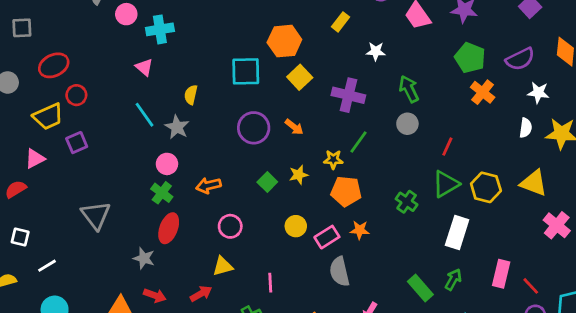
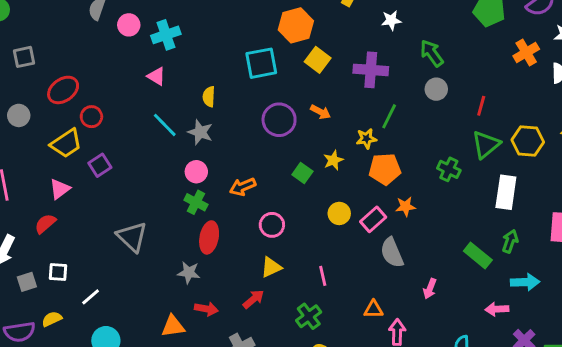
orange cross: (483, 92) -> (526, 53), moved, turned 30

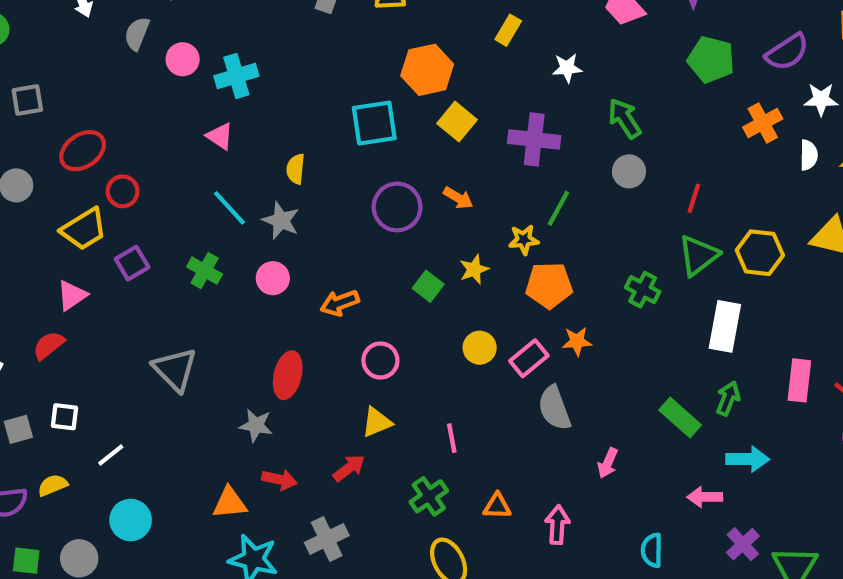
green cross: (196, 202) -> (205, 271), moved
orange triangle: (373, 309) -> (497, 506), moved

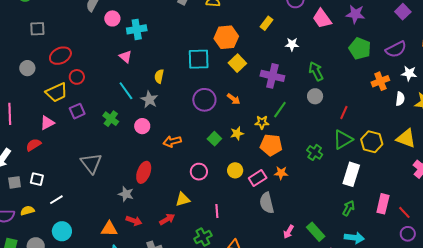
pink circle: (380, 361) -> (199, 172), moved
green rectangle: (680, 417) -> (316, 232), moved

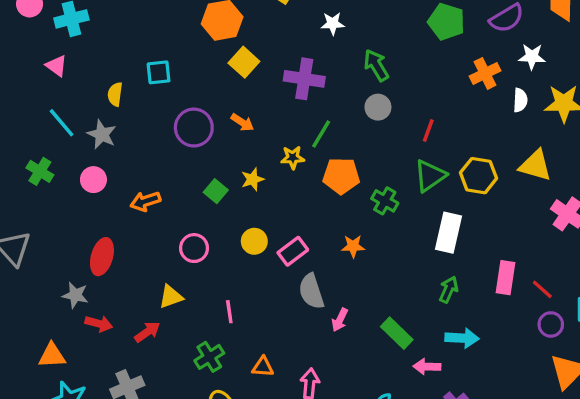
cyan square: (199, 59) -> (159, 72), moved, size x0.7
orange pentagon: (271, 145) -> (341, 176), moved
orange star: (281, 173) -> (353, 246), moved
red arrow: (134, 221) -> (99, 324), moved
pink arrow: (289, 232) -> (340, 320), moved

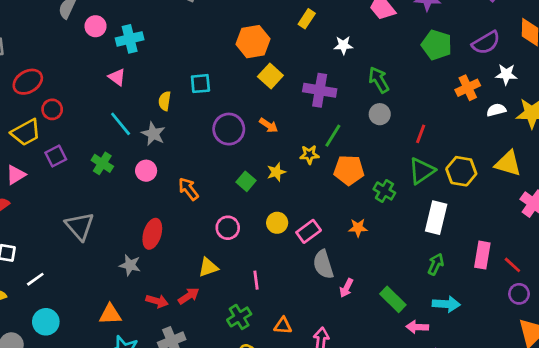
white semicircle: (520, 100) -> (496, 110), turned -108
orange arrow: (145, 201) -> (188, 189), turned 70
red arrow: (99, 324) -> (157, 301), moved

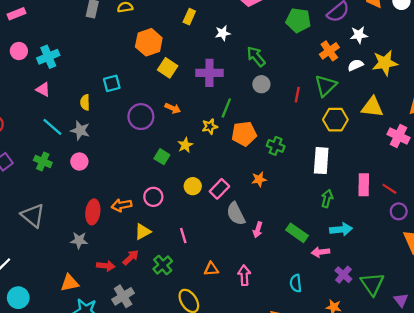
green triangle: (422, 171) -> (326, 86), moved
orange arrow: (188, 189) -> (121, 205), moved, turned -54
green cross: (239, 317) -> (163, 265), moved

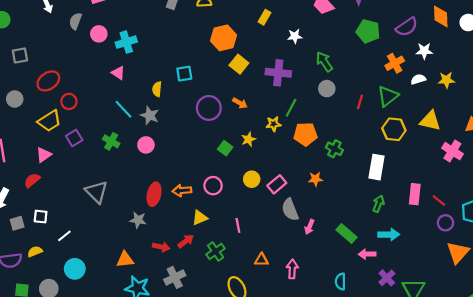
yellow star: (385, 63) -> (446, 80), size x0.7

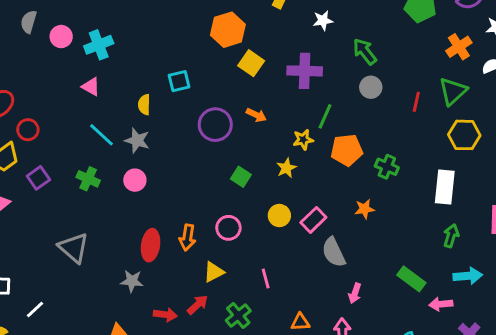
yellow star: (248, 139) -> (286, 168), moved
orange arrow: (182, 191) -> (187, 237), turned -72
pink arrow: (309, 227) -> (355, 293), moved

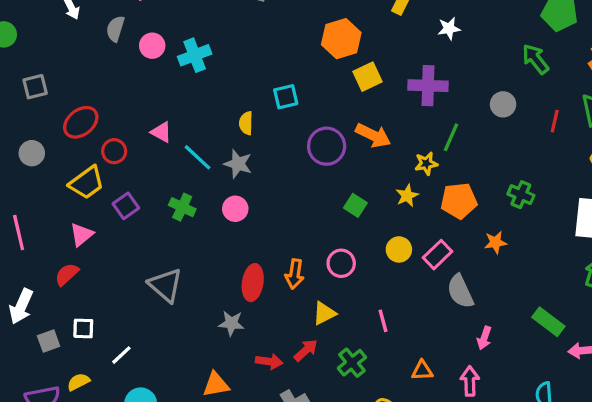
green arrow: (365, 52) -> (535, 59), moved
yellow square: (251, 63) -> (367, 77), turned 30
pink triangle: (91, 87) -> (161, 132), moved
orange arrow: (256, 115) -> (373, 135), size x1.5
orange pentagon: (347, 150) -> (459, 201), moved

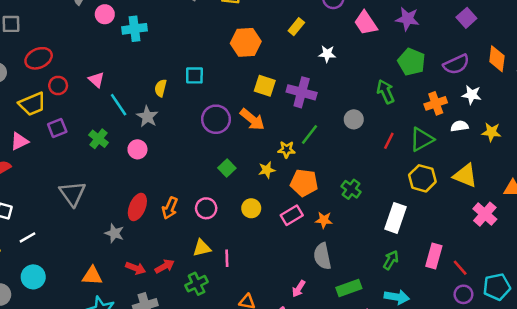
yellow square: (367, 77) -> (265, 86), moved, turned 30
pink rectangle: (438, 255) -> (292, 215), moved
gray semicircle: (460, 291) -> (322, 256), moved
yellow triangle: (324, 313) -> (202, 248), moved
green rectangle: (548, 322) -> (349, 288), turned -70

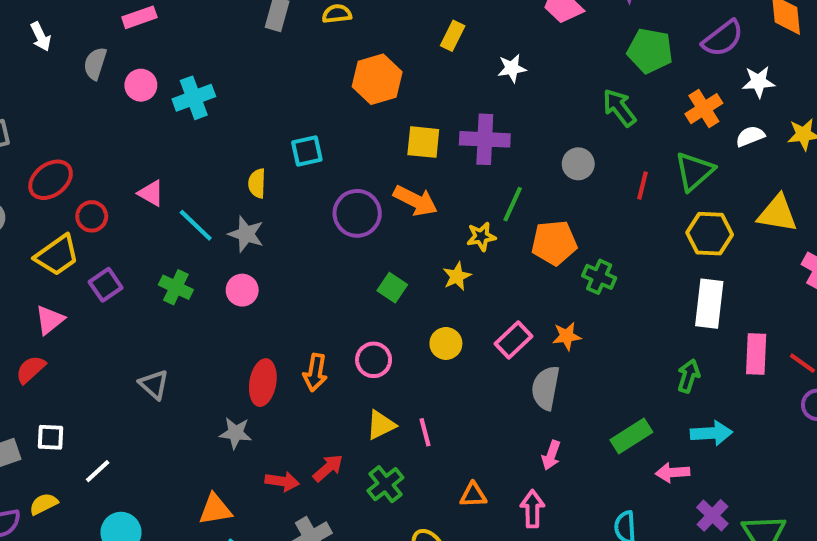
orange pentagon: (304, 183) -> (554, 243), moved
gray triangle: (72, 194) -> (154, 384), size x0.7
white rectangle: (395, 218) -> (709, 304), moved
gray semicircle: (322, 256) -> (546, 388), moved, turned 35

